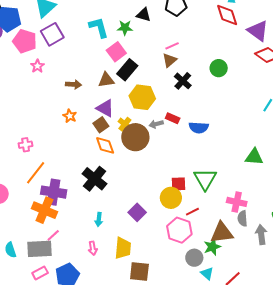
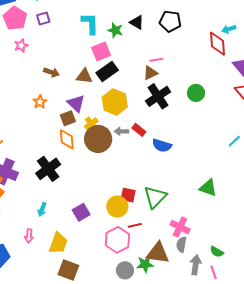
purple square: (52, 34) -> (43, 19), size x0.6
black cross: (183, 81) -> (158, 96), size x1.4

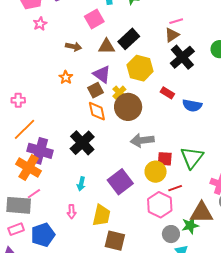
pink square: (101, 51) -> (94, 19), moved
gray arrow: (121, 131) -> (142, 140), moved, size x1.6
purple square: (81, 212) -> (120, 182), size x1.4

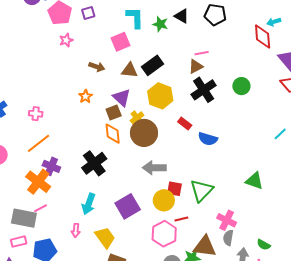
purple cross: (40, 151) -> (51, 166), size x0.7
cyan arrow: (81, 184) -> (89, 204), size x1.5
yellow trapezoid: (101, 215) -> (105, 238), turned -55

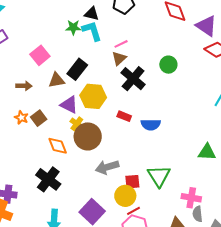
cyan L-shape: (135, 18) -> (92, 31), moved
purple triangle: (122, 97) -> (69, 105), moved
brown square: (114, 112) -> (39, 118), moved
red line: (181, 219) -> (133, 211), moved

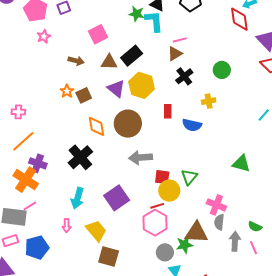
black cross: (133, 79) -> (184, 76), size x0.7
red rectangle: (124, 116) -> (168, 111), turned 56
yellow cross: (77, 124) -> (209, 101), moved, turned 32
green triangle: (159, 176) -> (189, 177), size x0.7
yellow circle: (125, 196) -> (169, 191), moved

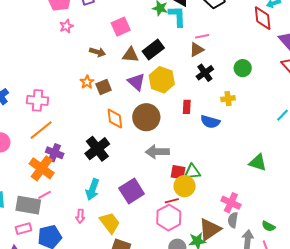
pink cross: (18, 112) -> (38, 100), size x1.5
green triangle: (189, 177) -> (192, 172), moved, turned 42
brown triangle: (196, 233) -> (210, 229), turned -40

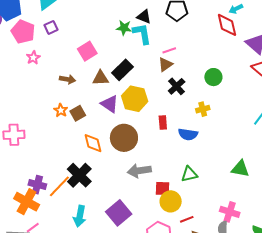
orange line: (41, 130) -> (59, 186), moved
green triangle: (192, 172) -> (189, 174), moved
red line: (172, 201) -> (187, 219), moved
pink cross: (231, 203) -> (230, 212), moved

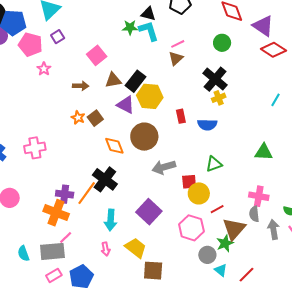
black rectangle: (122, 70) -> (136, 81), moved
green circle: (213, 77) -> (222, 43), moved
black cross: (177, 86) -> (215, 79), moved, size x1.4

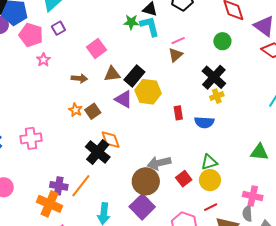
brown circle: (144, 137) -> (146, 181), moved
black cross: (105, 179) -> (98, 152), moved
red square: (189, 182) -> (184, 179), turned -35
yellow circle: (199, 193) -> (210, 180), moved

